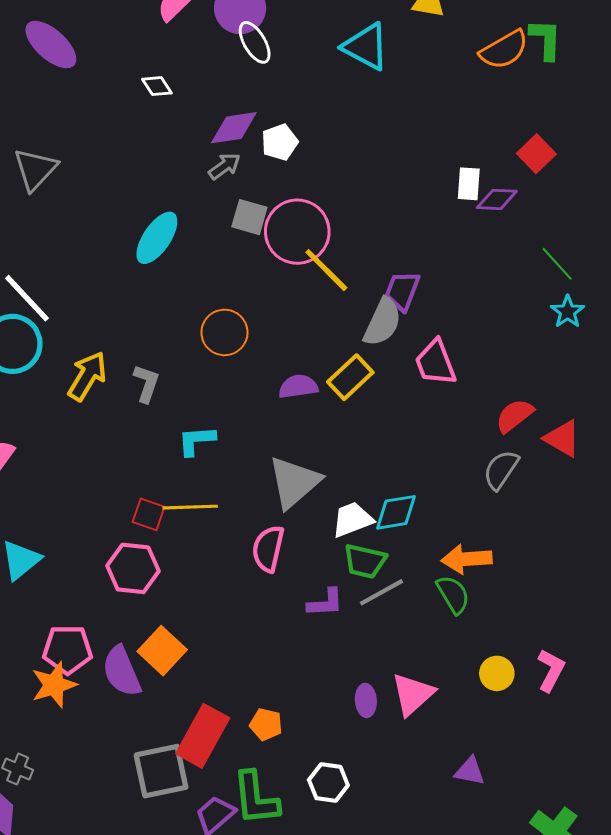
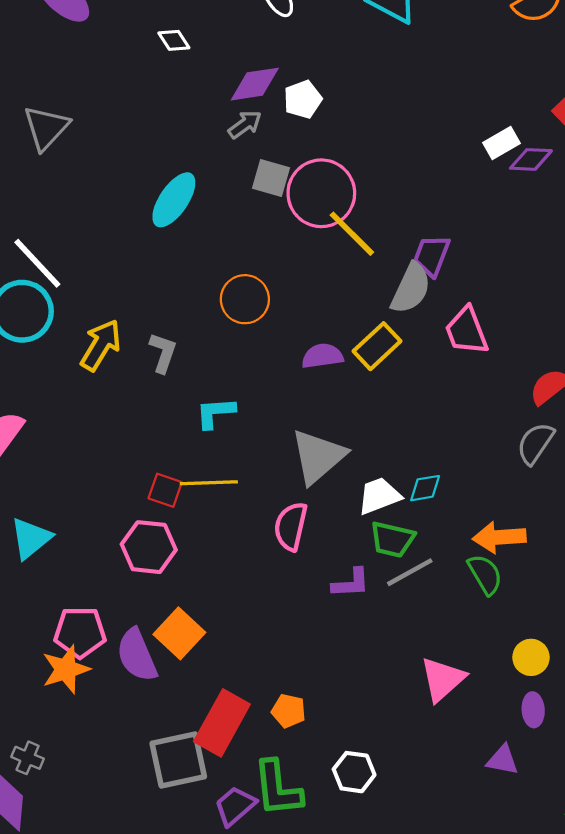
white rectangle: (469, 184) -> (501, 143), turned 56
cyan diamond: (396, 512) -> (425, 488), size x0.7
purple ellipse: (366, 700) -> (533, 710), moved

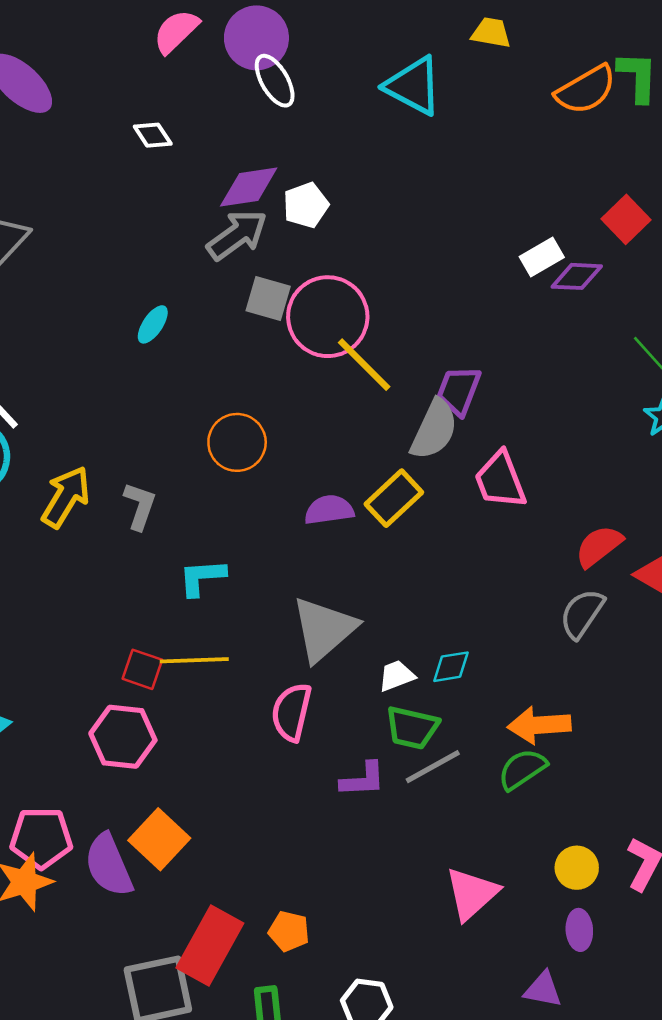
gray arrow: (245, 124) -> (237, 235), size x1.5
cyan ellipse: (174, 200) -> (153, 324), size x0.6
white trapezoid: (379, 496) -> (397, 676), size x0.7
green semicircle: (485, 574) -> (522, 769), turned -93

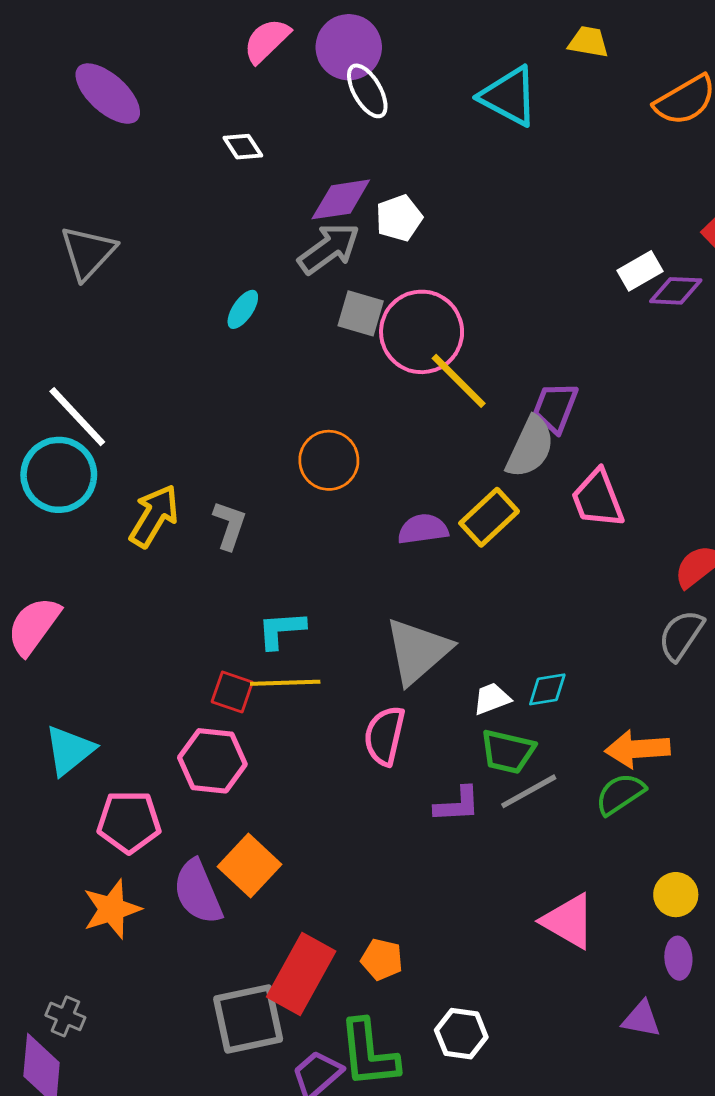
cyan ellipse: (153, 324) -> (243, 309), moved
cyan L-shape: (202, 577) -> (281, 630), moved
pink pentagon: (41, 838) -> (129, 822), moved
pink triangle: (472, 894) -> (569, 921), turned -48

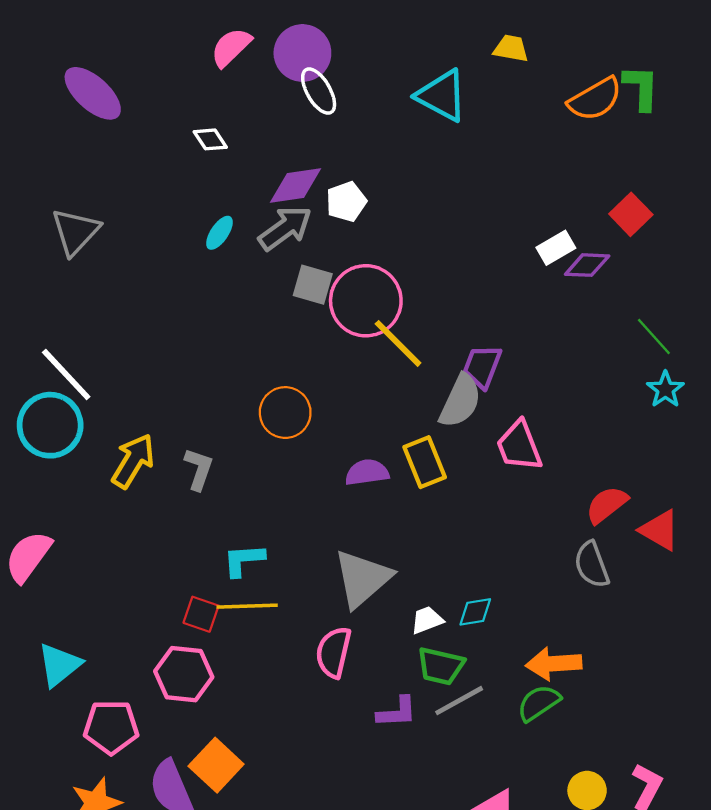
cyan ellipse: (243, 309) -> (219, 233), moved
yellow rectangle: (489, 517) -> (425, 462), turned -69
gray semicircle: (681, 635) -> (592, 565), turned -54

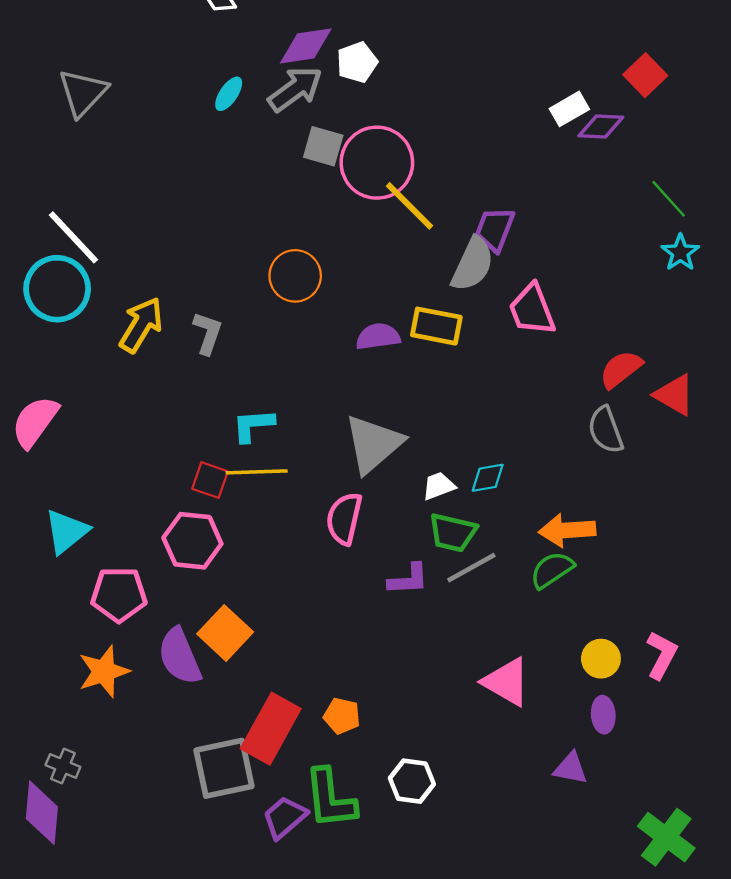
yellow rectangle: (425, 462) -> (436, 326), turned -57

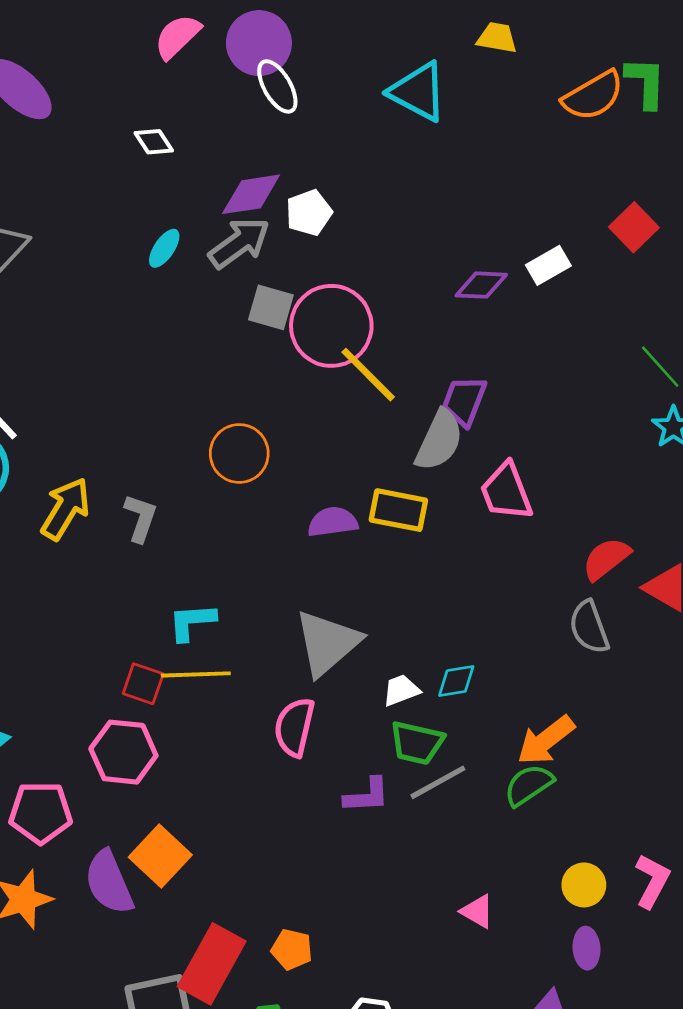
purple diamond: (601, 126) -> (481, 285), moved
orange arrow: (567, 530) -> (546, 740), turned -34
pink triangle: (506, 682) -> (477, 911), size x0.6

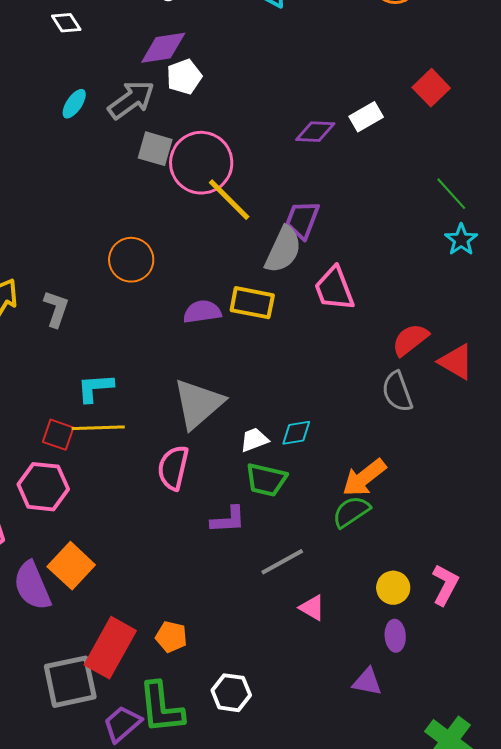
purple diamond: (251, 194) -> (163, 48), moved
gray line: (438, 782) -> (282, 562), moved

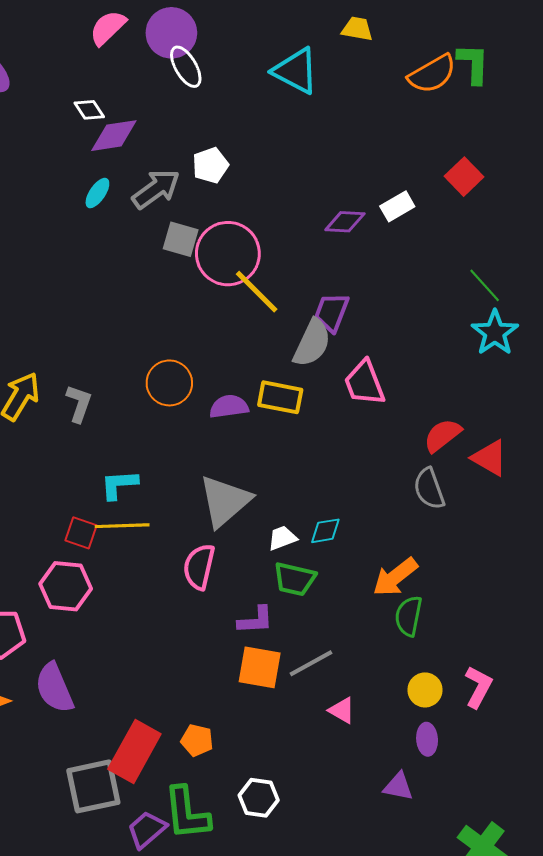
purple diamond: (163, 48) -> (114, 136), moved
cyan star: (461, 240) -> (495, 333), size x1.4
orange circle: (131, 260) -> (169, 383), moved
green semicircle: (351, 512) -> (409, 616), moved, turned -45
orange square: (71, 566) -> (260, 667), moved, turned -33

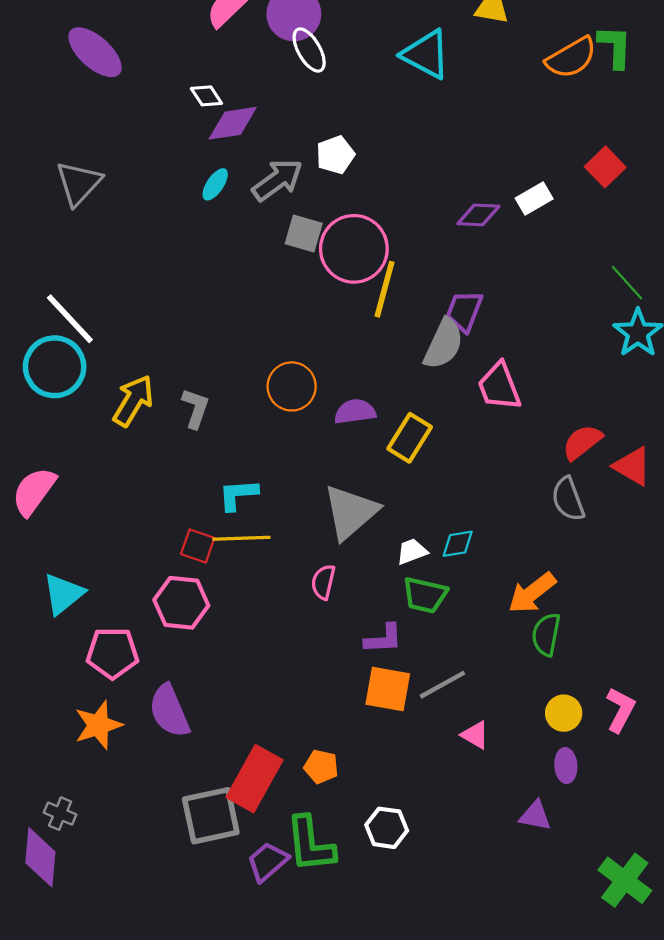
yellow line: (257, 292) -> (384, 289), turned 60
yellow rectangle: (280, 397) -> (410, 438), moved, turned -69
pink semicircle: (199, 567) -> (323, 582), size x0.7

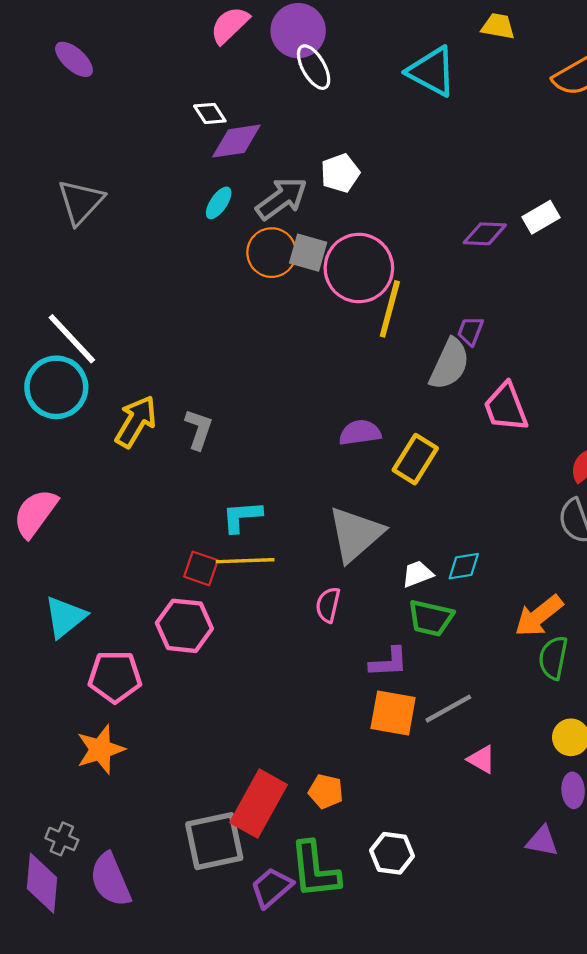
purple ellipse: (95, 52) -> (74, 59), moved, size x0.7
purple trapezoid: (464, 311) -> (470, 331), size x0.7
orange circle: (292, 386) -> (272, 253), moved
purple semicircle: (169, 711) -> (110, 880), moved

